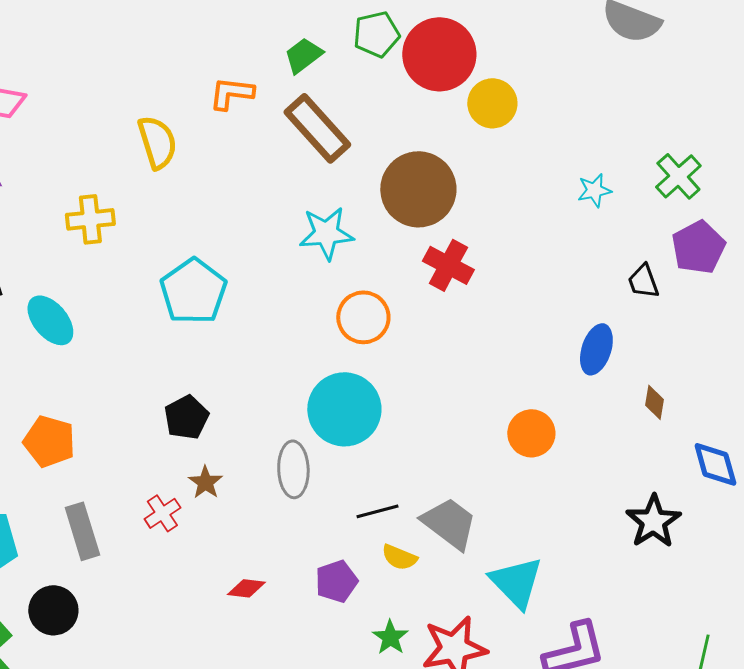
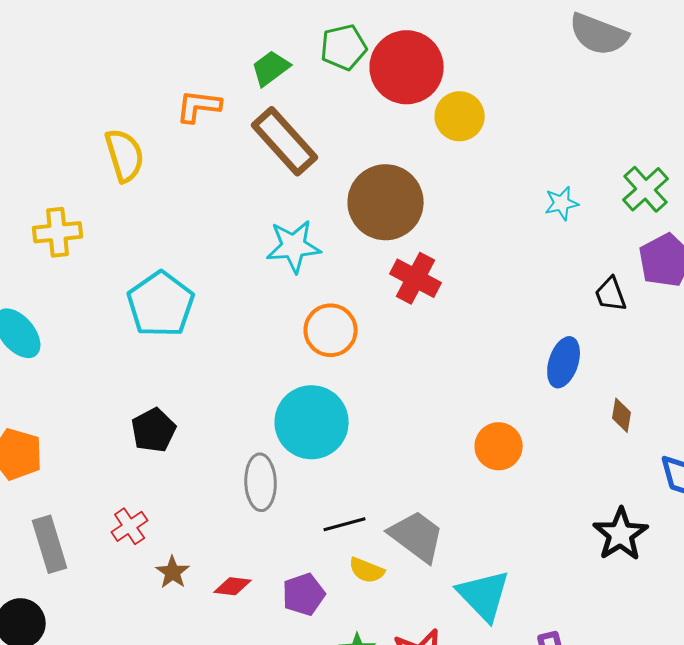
brown star: (205, 482) -> (173, 572), moved
red diamond: (246, 588) -> (233, 586), moved

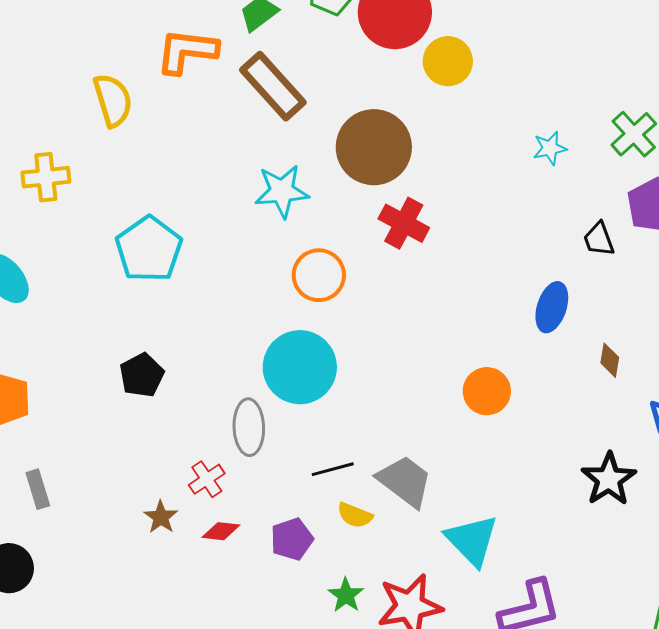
orange L-shape: (199, 106) -> (187, 51), size x1.4
red cross: (130, 526) -> (207, 479), moved
gray rectangle: (50, 544) -> (38, 489), size x0.7

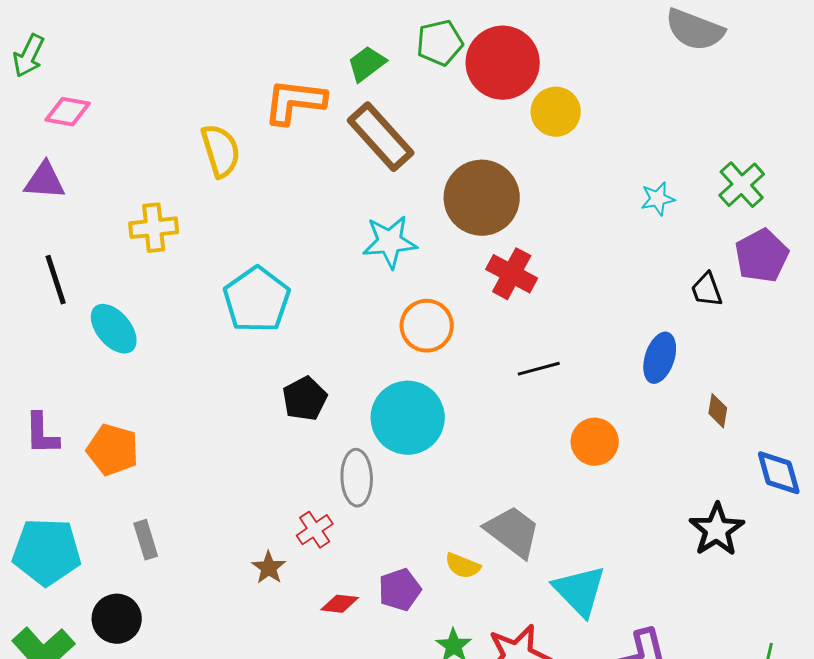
black pentagon: (142, 375) -> (305, 399), moved
black line: (333, 469) -> (539, 369), moved
red diamond: (221, 531) -> (340, 604), moved

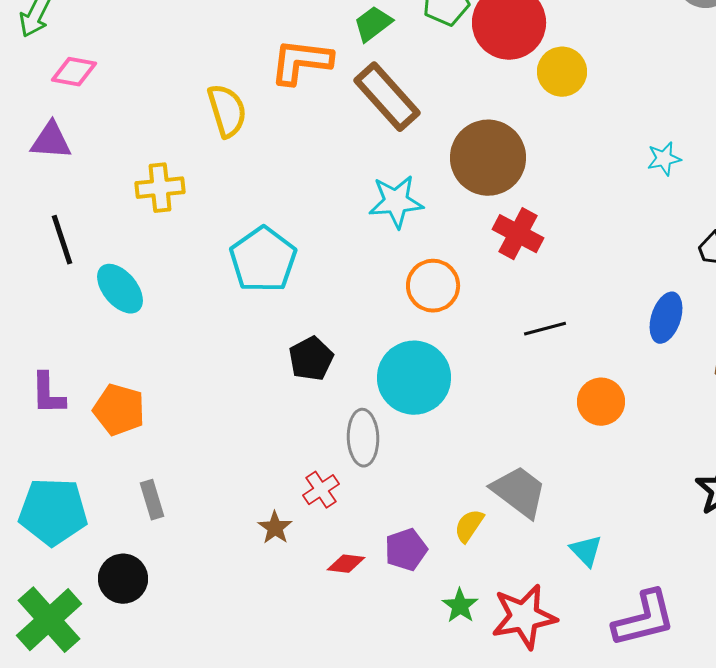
yellow semicircle: (463, 566) -> (469, 526), turned 102
cyan triangle: (580, 591) -> (586, 551), size x0.6

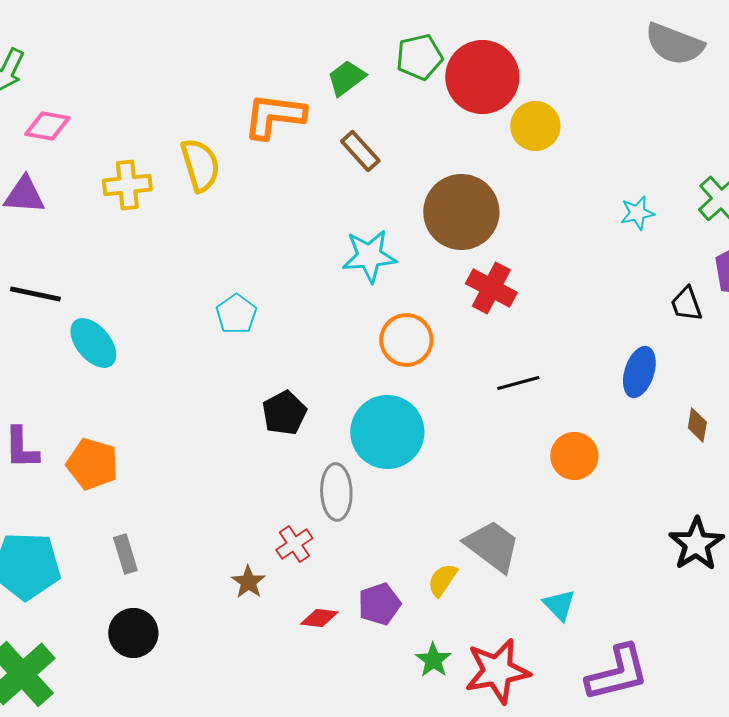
brown rectangle: (387, 97) -> (360, 151), size x0.6
yellow cross: (160, 188) -> (127, 185), moved
black line: (62, 240) -> (35, 294), turned -60
cyan pentagon: (263, 260) -> (236, 314), size x0.6
black circle: (123, 579) -> (133, 633), moved

